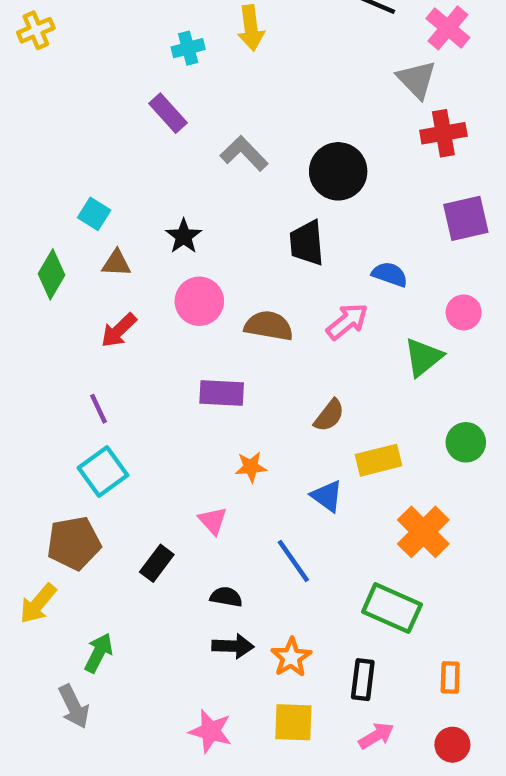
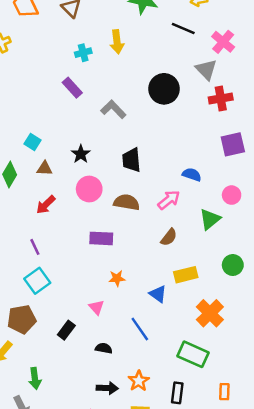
black circle: (338, 171) -> (164, 89), moved
black trapezoid: (307, 243) -> (131, 160), moved
brown semicircle: (329, 415) -> (169, 237), moved
black arrow: (233, 646) -> (107, 388), moved
green arrow: (99, 653) -> (35, 378), turned 145

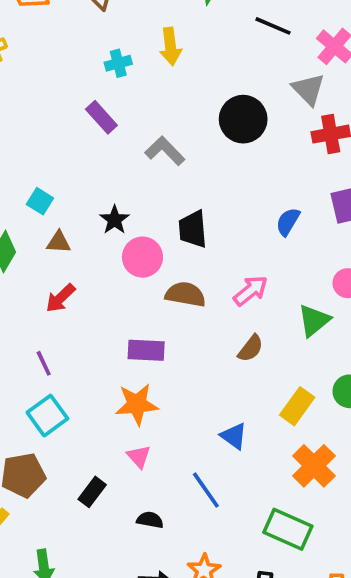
blue semicircle: (192, 175) -> (288, 222), moved, turned -78
pink circle: (89, 189) -> (142, 257), moved
yellow rectangle: (186, 275) -> (297, 406), moved, turned -40
orange star: (117, 278) -> (137, 404), moved, size x1.6

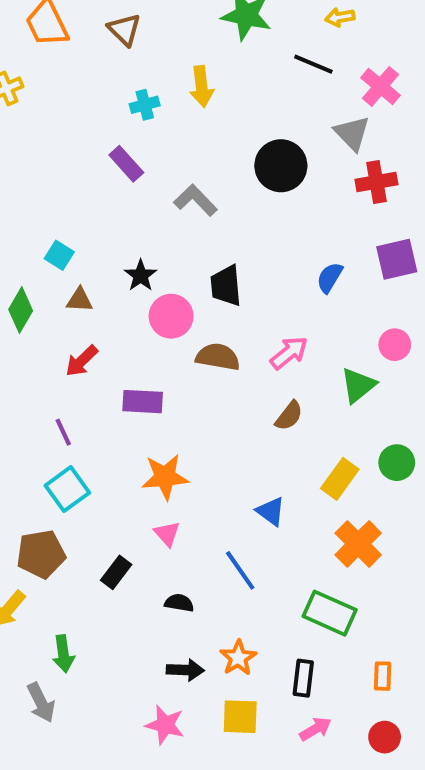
purple rectangle: (146, 350) -> (143, 402), moved

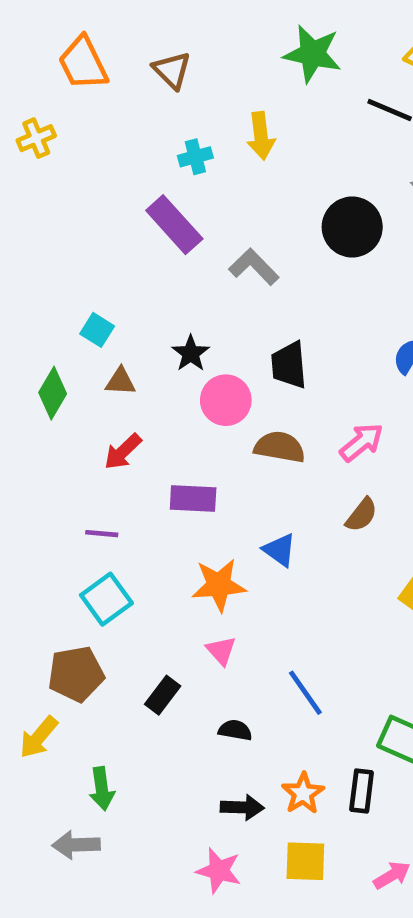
purple rectangle: (126, 164) -> (174, 225), size x1.4
purple line: (63, 432) -> (102, 534), turned -60
blue triangle: (271, 511) -> (280, 550), moved
black rectangle: (303, 678) -> (362, 791), moved
gray arrow: (41, 703) -> (76, 845), turned 114

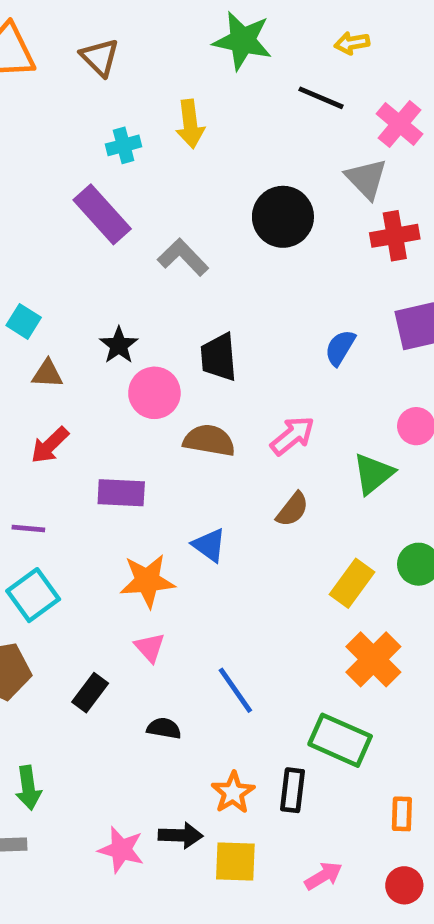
black arrow: (242, 807) -> (181, 835), moved
pink star: (219, 871) -> (121, 850), moved

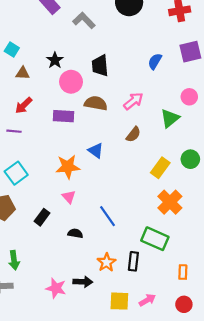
purple rectangle: (121, 493) -> (63, 116), moved
purple line: (28, 528) -> (14, 131), moved
yellow square: (235, 862) -> (119, 301), moved

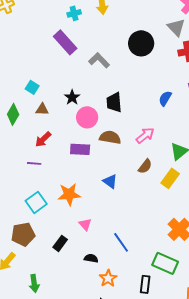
orange star: (68, 167) -> (69, 194), moved
yellow rectangle: (160, 168) -> (170, 178), moved
orange star: (106, 262) -> (108, 278), moved

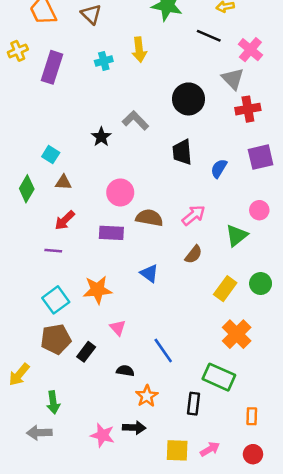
purple rectangle: (65, 42) -> (52, 67), moved, turned 60
black star: (72, 97) -> (101, 137), moved
black trapezoid: (114, 102) -> (182, 152), moved
yellow rectangle: (170, 178) -> (225, 289), moved
brown pentagon: (23, 234) -> (56, 339), moved

